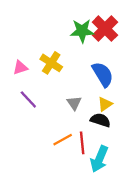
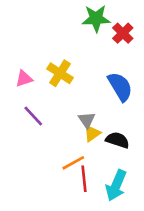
red cross: (105, 29) -> (123, 33), size x0.7
green star: (82, 31) -> (96, 18), moved
yellow triangle: (105, 104) -> (92, 133), moved
red line: (82, 143) -> (84, 179), moved

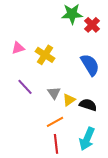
pink triangle: (24, 79) -> (18, 48), moved
gray triangle: (87, 120) -> (54, 93), moved
red line: (84, 179) -> (56, 144), moved

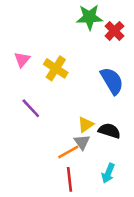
pink triangle: (18, 48) -> (22, 60), turned -32
gray triangle: (54, 93) -> (82, 142), moved
cyan arrow: (87, 139) -> (108, 173), size x0.7

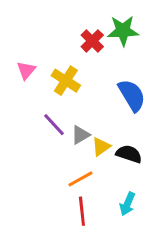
green star: (89, 17) -> (123, 31), moved
red cross: (114, 31) -> (92, 41), moved
purple line: (31, 108) -> (54, 125), moved
gray triangle: (82, 142) -> (80, 135), moved, turned 35

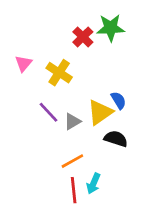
blue semicircle: (132, 95) -> (119, 100), moved, size x0.6
yellow triangle: (101, 147) -> (100, 112), moved, size x1.5
cyan arrow: (127, 204) -> (93, 184), moved

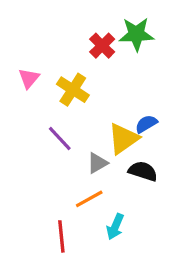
blue semicircle: (119, 100) -> (146, 124), turned -90
gray triangle: (72, 121) -> (97, 163), moved
red line: (74, 190) -> (61, 236), moved

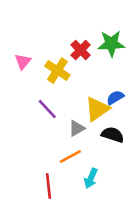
green star: (136, 34) -> (111, 44), moved
red cross: (102, 46) -> (81, 50), moved

